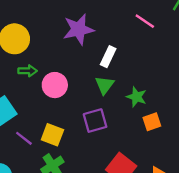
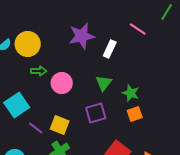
white rectangle: (108, 57) -> (110, 49), moved
orange square: (152, 122) -> (135, 114), moved

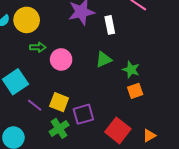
white rectangle: (110, 49) -> (110, 25), turned -36
green triangle: (104, 83) -> (104, 59), turned 30
purple square: (96, 113) -> (83, 114), moved

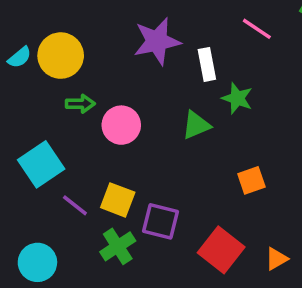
green star: (131, 70) -> (237, 98), moved
purple square: (83, 114) -> (161, 221), turned 30

